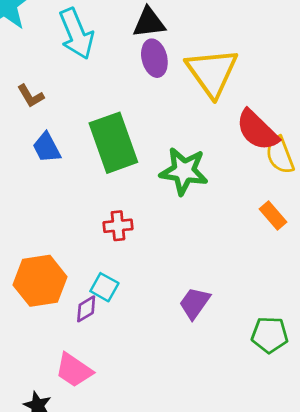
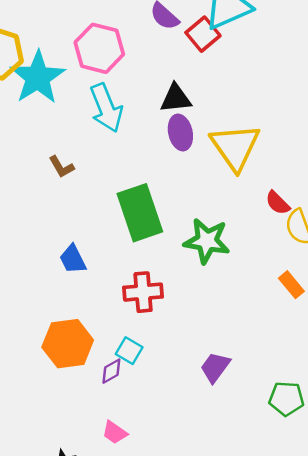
red semicircle: (257, 130) -> (278, 203), size x0.6
blue trapezoid: (47, 148) -> (73, 259), moved
red cross: (118, 226) -> (143, 292), size x1.4
pink trapezoid: (74, 370) -> (115, 432), moved, size x0.7

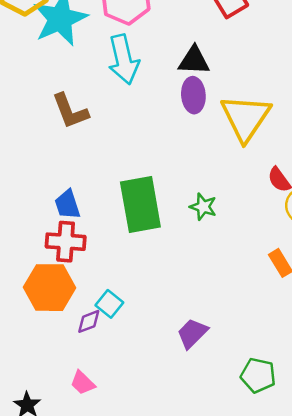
brown L-shape: (61, 167) -> (70, 111), size x1.5
green rectangle: (140, 213) -> (140, 204), moved
green star: (207, 241) -> (203, 207), size x0.6
red cross: (143, 292) -> (66, 242), moved

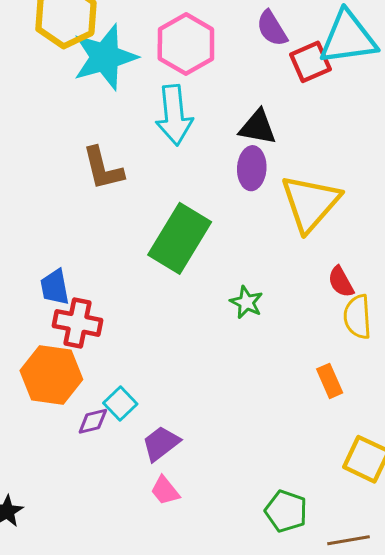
green rectangle: (140, 204) -> (180, 238), moved, turned 34
blue trapezoid: (67, 205) -> (55, 287), moved
purple trapezoid: (192, 333) -> (161, 443), moved
pink trapezoid: (83, 383) -> (165, 491), moved

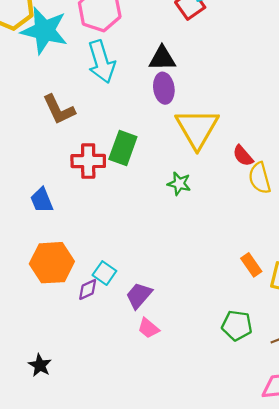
cyan star: (105, 57) -> (44, 31), turned -30
yellow triangle: (310, 203) -> (197, 128), moved
green rectangle: (180, 238) -> (123, 148), size x0.7
red cross: (78, 323) -> (88, 161), moved
orange rectangle: (330, 381) -> (251, 265), moved

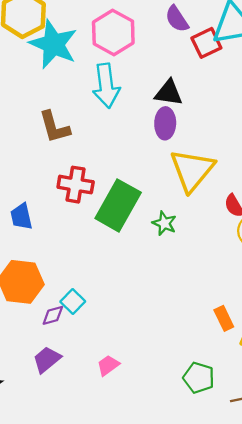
green rectangle: (123, 148) -> (118, 205), moved, size x1.4
purple trapezoid: (139, 295) -> (47, 360), moved
pink trapezoid: (148, 328) -> (108, 365), turned 95

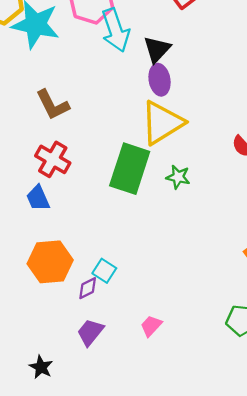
cyan arrow: (106, 86) -> (115, 30), moved
black triangle: (169, 93) -> (157, 49), turned -44
yellow triangle: (192, 170) -> (162, 123), moved, turned 30
red cross: (76, 185) -> (53, 159), moved, turned 32

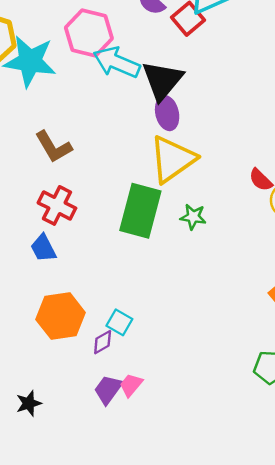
cyan arrow: (115, 30) -> (117, 62), turned 135
black triangle: (157, 49) -> (162, 80), size x1.4
pink trapezoid: (151, 326) -> (131, 385), moved
black star: (41, 367) -> (29, 403), moved, turned 30

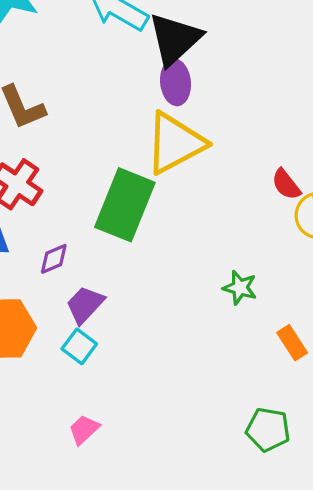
green star: (193, 217) -> (240, 288), moved
purple diamond: (103, 342) -> (54, 259), moved
purple trapezoid: (108, 389) -> (85, 305), moved

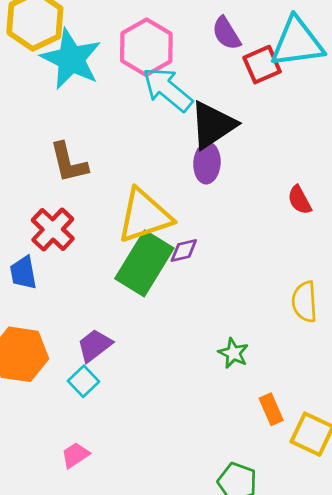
yellow triangle: (175, 143) -> (144, 216), moved
red semicircle: (286, 184) -> (300, 200), moved
purple diamond: (54, 259) -> (184, 250), moved

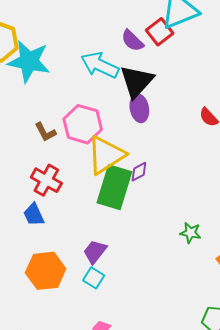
purple semicircle: (226, 33) -> (132, 41), moved
pink hexagon: (146, 47) -> (83, 124), moved
brown L-shape: (69, 163) -> (45, 132), size x0.7

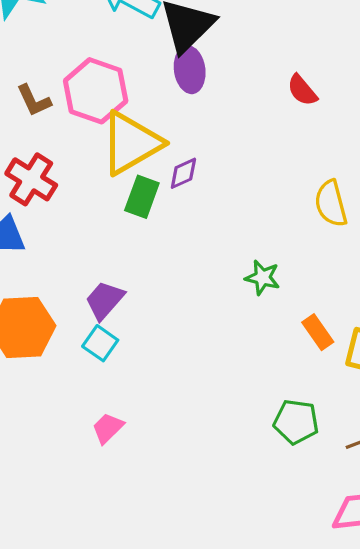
green rectangle: (114, 187) -> (142, 197), size x0.6

